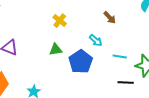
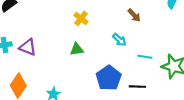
blue pentagon: (81, 62) -> (109, 78), moved
black line: (126, 83) -> (137, 87), moved

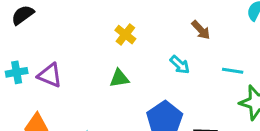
cyan line: (145, 57) -> (233, 71), moved

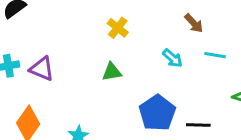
cyan line: (233, 71) -> (215, 55), moved

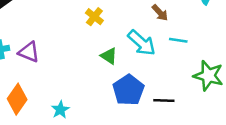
cyan arrow: (172, 58) -> (142, 43), size x1.6
green triangle: (112, 72) -> (109, 56), moved, turned 42

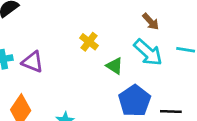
brown arrow: (160, 13) -> (151, 22), moved
yellow cross: (94, 17) -> (89, 42), moved

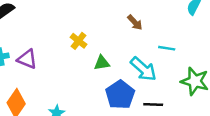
cyan arrow: (148, 52) -> (143, 69), moved
green triangle: (114, 66) -> (102, 63), turned -42

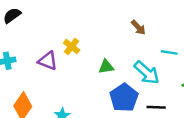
yellow cross: (79, 41) -> (72, 46), moved
purple triangle: (27, 59) -> (48, 61), moved

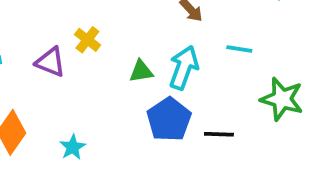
cyan arrow: (147, 73) -> (184, 68), moved, turned -112

